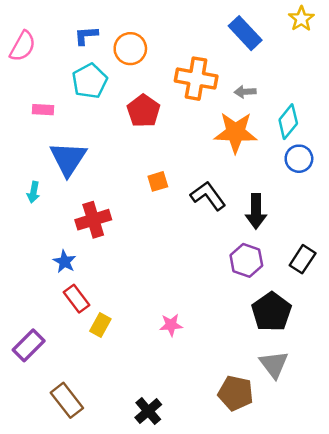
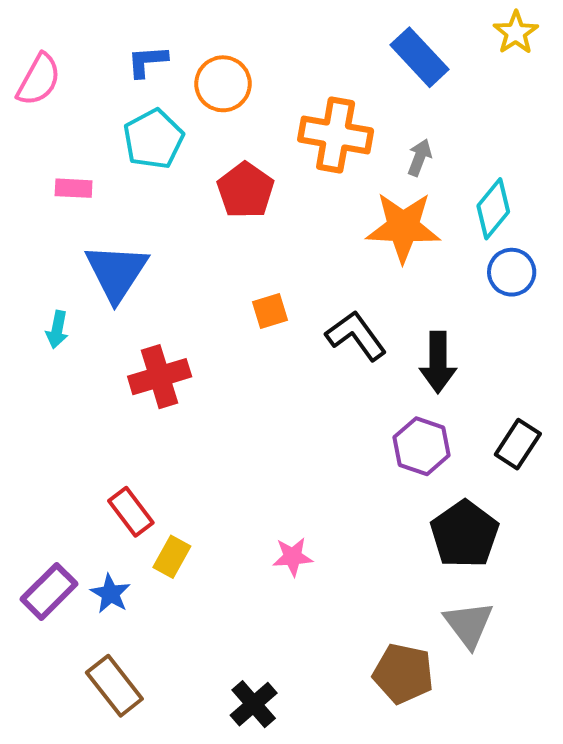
gray arrow: (245, 92) -> (420, 158), turned 114
blue star: (65, 262) -> (110, 594), moved

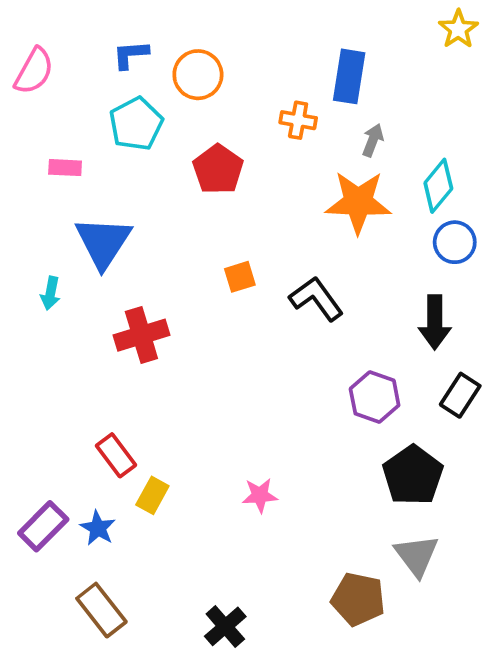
blue rectangle: (420, 57) -> (349, 76), moved, turned 52
orange cross: (336, 135) -> (298, 120), size x0.6
black arrow: (438, 362) -> (435, 322), moved

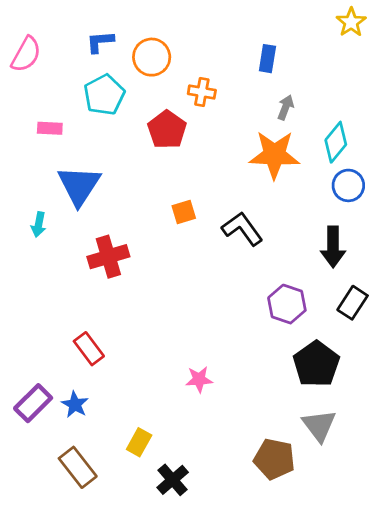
blue rectangle: (349, 76) -> (267, 59), size x0.7
orange cross: (298, 120) -> (202, 92), moved
yellow rectangle: (152, 495) -> (139, 442), moved

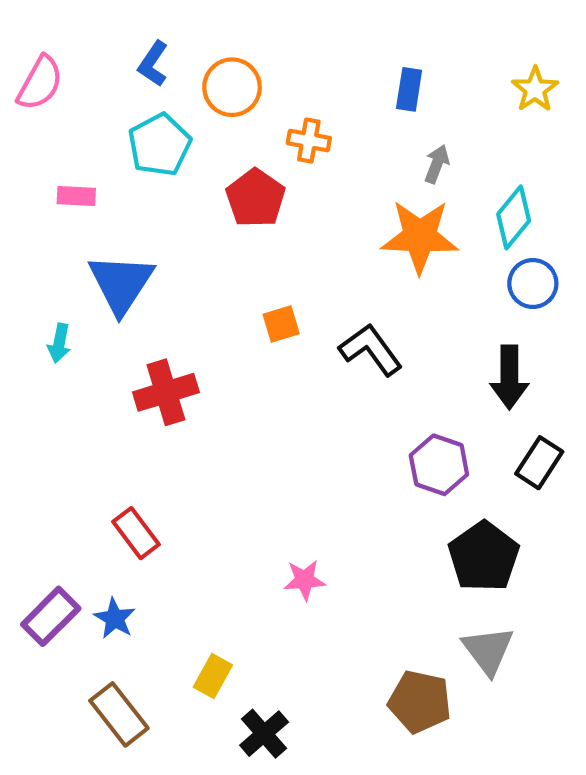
yellow star: (351, 22) -> (535, 89), moved
blue L-shape: (100, 42) -> (153, 64), turned -52

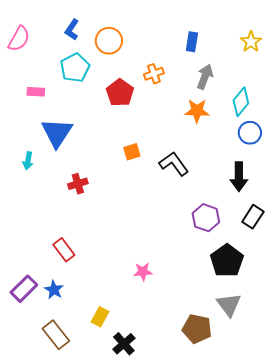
orange cross: (309, 141) -> (154, 74), moved, turned -30
gray arrow: (437, 164) -> (205, 77), size x1.4
orange star: (420, 237) -> (197, 111), size x0.7
red cross: (166, 392) -> (78, 184), size x0.7

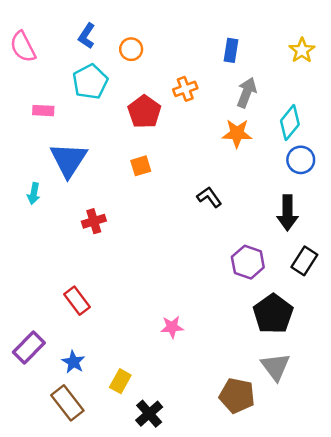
pink semicircle: (19, 39) -> (23, 47), turned 124
orange circle: (109, 41) -> (131, 49), size x0.7
orange square: (132, 152) -> (141, 166), moved
black L-shape: (174, 164) -> (209, 197), size x0.7
blue star: (54, 290) -> (73, 362), moved

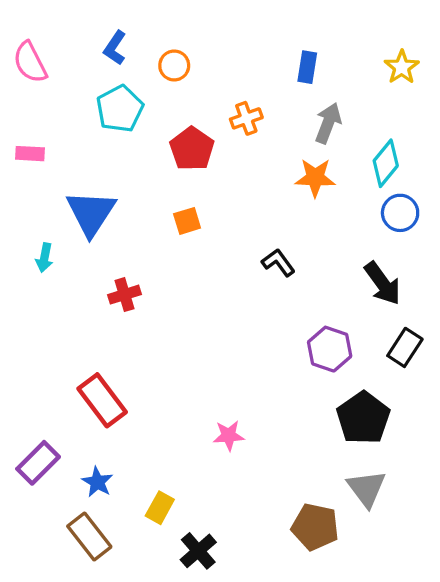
pink rectangle: (43, 111) -> (30, 154), moved
black arrow: (287, 213) -> (382, 283), turned -36
red rectangle: (77, 301) -> (102, 400), size x1.4

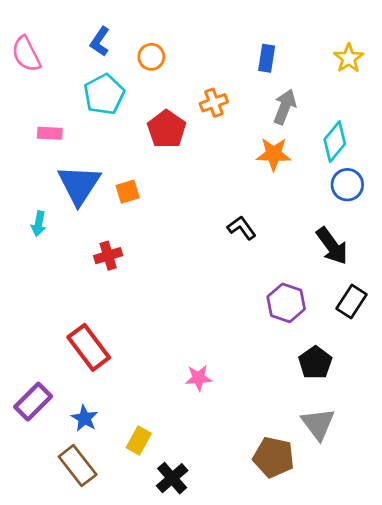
pink rectangle: (30, 154) -> (50, 133), moved
orange square: (187, 221) -> (128, 192), moved
black pentagon: (363, 418) -> (315, 363), size x0.7

